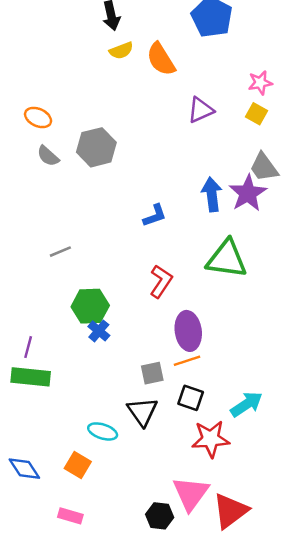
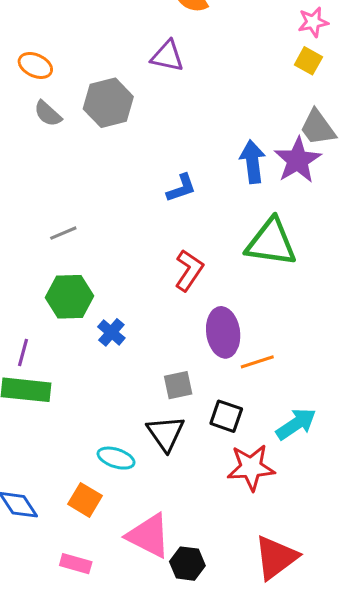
purple triangle: (201, 110) -> (167, 56), moved, turned 36
green hexagon: (90, 306) -> (69, 297), moved
orange line: (187, 361) -> (257, 362), moved
pink triangle: (191, 494) -> (149, 536), moved, turned -39

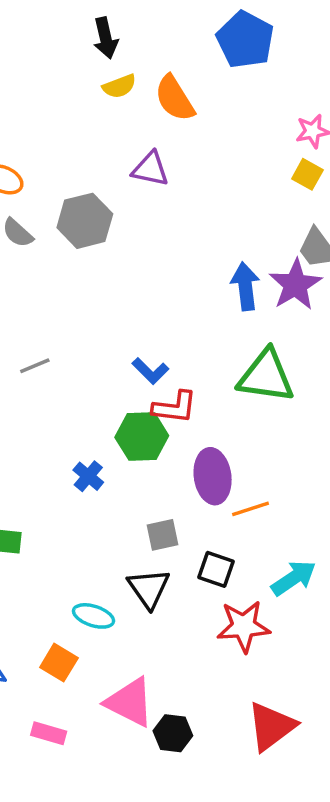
blue L-shape: (181, 188) -> (150, 371), moved, turned 64
red L-shape: (189, 270) -> (175, 407), turned 63
green hexagon: (69, 297) -> (142, 437), moved

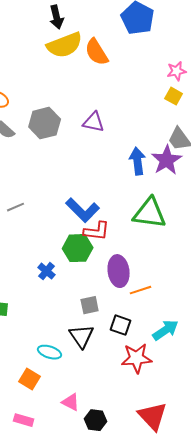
yellow semicircle: (119, 86) -> (65, 45), size x1.8
purple triangle: (150, 169) -> (94, 122), moved
blue L-shape: (150, 371) -> (83, 210), size x1.6
pink triangle: (130, 702) -> (71, 402), size x0.6
red triangle: (271, 726) -> (153, 416), turned -36

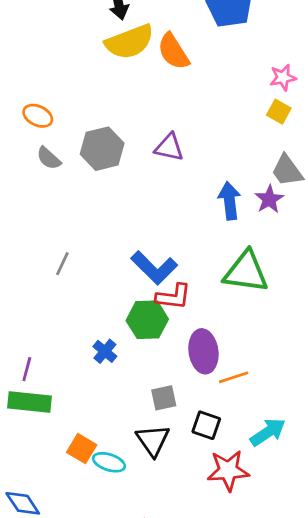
purple star: (167, 160) -> (269, 199), size x0.7
gray line: (16, 207) -> (62, 264), turned -42
orange square: (30, 379) -> (82, 449), moved

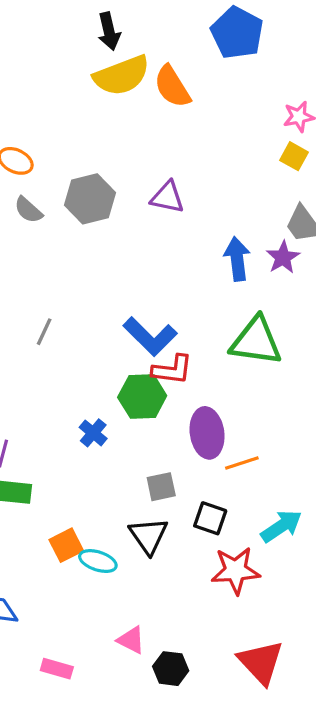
orange square: (82, 449) -> (66, 545), turned 32

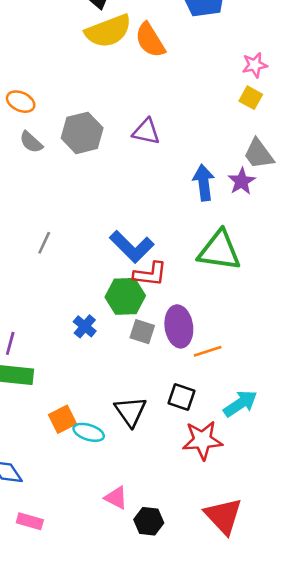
gray square: (161, 487) -> (142, 332), moved, turned 30
pink rectangle: (57, 669) -> (30, 521), moved

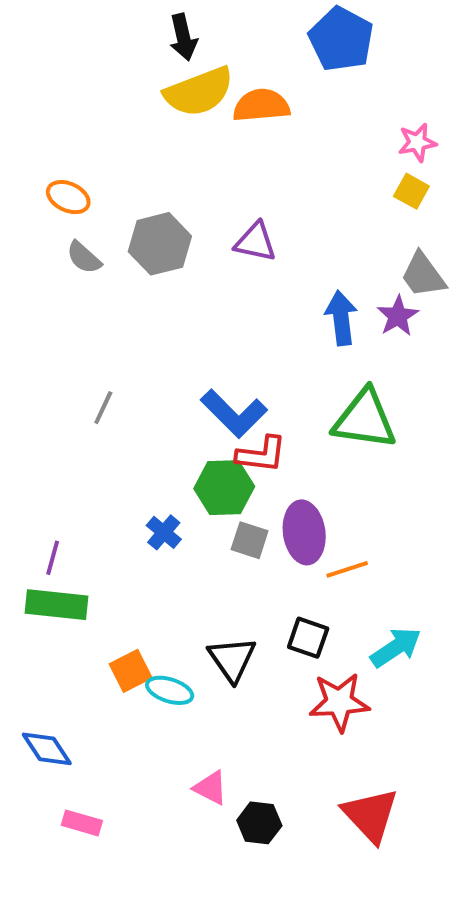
orange semicircle: (150, 40) -> (261, 105), turned 117

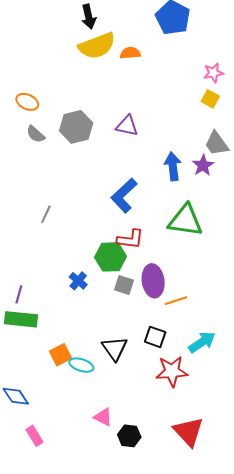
orange semicircle: (261, 105) -> (130, 53), size x0.7
blue L-shape: (234, 413) -> (124, 196), moved, turned 92
pink rectangle: (82, 823) -> (35, 436), turned 42

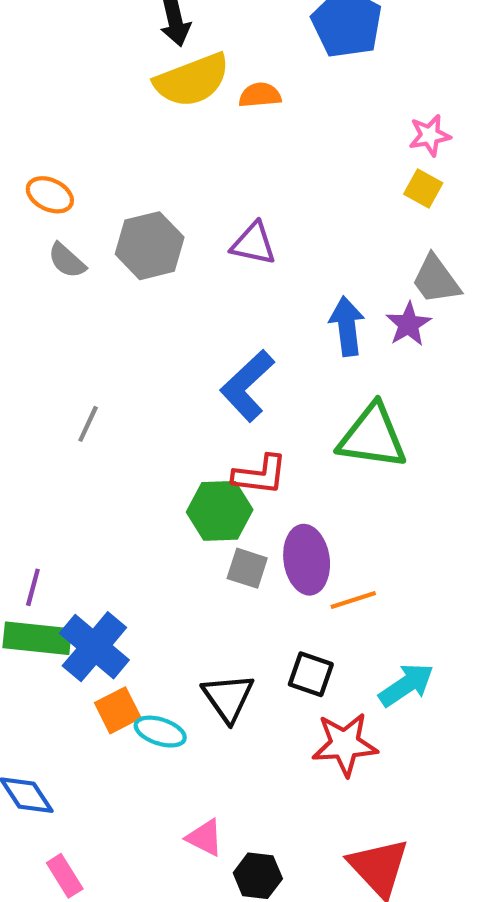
blue cross: (78, 281) -> (94, 647), moved, size x1.8

